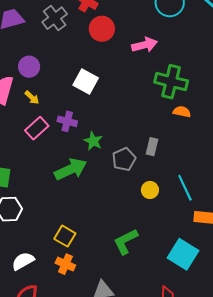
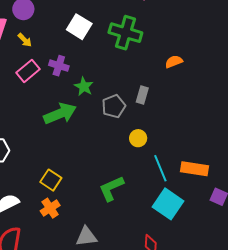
green cross: (171, 82) -> (125, 33), moved
orange semicircle: (182, 112) -> (174, 62), turned -36
cyan line: (185, 188) -> (160, 168), moved
orange cross: (65, 264) -> (50, 208), turned 30

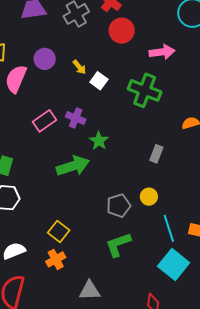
white square: (79, 27) -> (99, 81), size x0.7
yellow arrow: (25, 40) -> (79, 67), moved
gray pentagon: (114, 106) -> (119, 206), moved

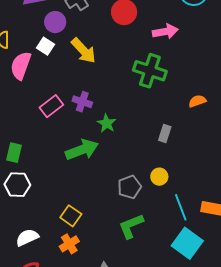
purple circle: (45, 59) -> (55, 22), moved
yellow arrow: (79, 67) -> (84, 51), size x1.8
white square: (99, 81) -> (45, 46), moved

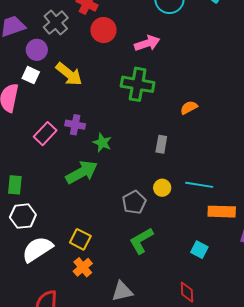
cyan line: (181, 207) -> (199, 185), moved, turned -52
white semicircle: (27, 237) -> (37, 249), moved, size x1.4
cyan square: (187, 243) -> (199, 250), size x0.6

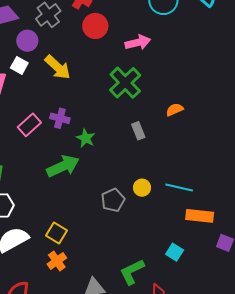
green cross: (138, 84) -> (125, 83), turned 32
gray rectangle: (161, 144) -> (138, 131), moved, turned -36
green L-shape: (141, 241) -> (132, 272), moved

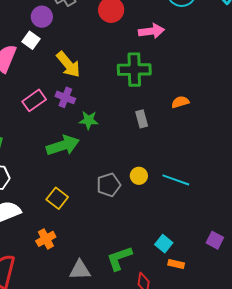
yellow arrow: (58, 67) -> (68, 65), moved
green cross: (125, 83) -> (134, 70), turned 36
green star: (86, 138) -> (89, 120), turned -30
orange rectangle: (200, 216) -> (176, 264), moved, size x0.6
yellow square: (56, 233) -> (57, 198), moved

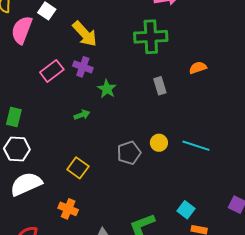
green star: (89, 120) -> (107, 89), turned 30
green arrow: (63, 145) -> (82, 115), size x0.5
orange cross: (46, 239) -> (68, 209), turned -36

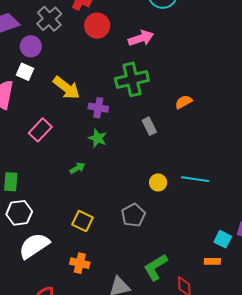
purple cross: (83, 67) -> (98, 108), moved
gray pentagon: (129, 153) -> (133, 215), moved
cyan square: (186, 210) -> (223, 239), moved

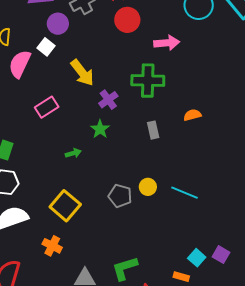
purple cross: (98, 108) -> (108, 100), turned 30
gray pentagon: (133, 215) -> (120, 196), moved, turned 30
yellow square: (83, 221) -> (65, 206), size x1.4

